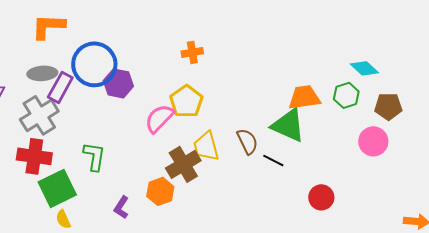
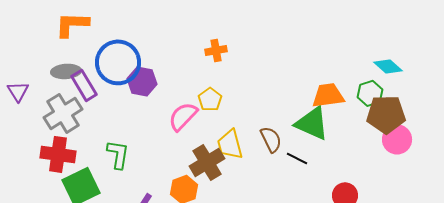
purple rectangle: (60, 87) -> (84, 85), turned -60
yellow pentagon: (186, 101) -> (210, 99), size x0.7
brown pentagon: (388, 106) -> (386, 114), moved, size x1.4

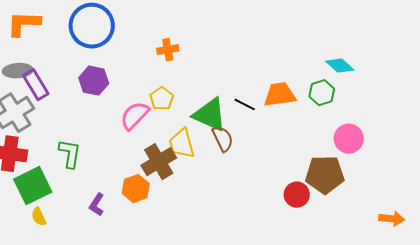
blue circle: (118, 62) -> (92, 26), moved
brown pentagon: (386, 114) -> (325, 175), moved
green triangle: (312, 123) -> (210, 115), moved
black line: (297, 158) -> (245, 105), moved

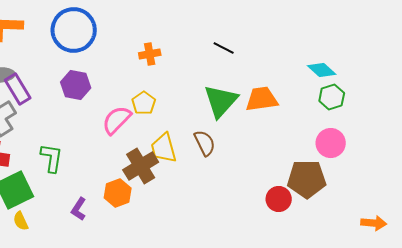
green hexagon: (322, 93) -> (332, 97), moved
black line: (245, 105) -> (224, 48), moved
green triangle: (210, 115) -> (221, 101), moved, turned 48

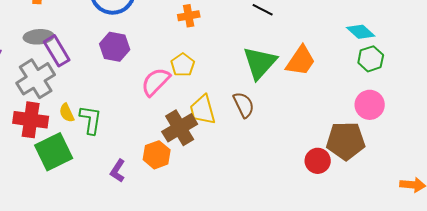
orange trapezoid: (262, 99) -> (301, 61), turned 132
yellow semicircle: (21, 221) -> (67, 113), moved

